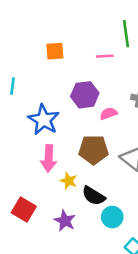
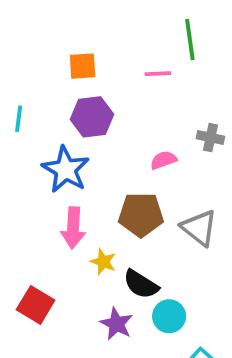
purple hexagon: (85, 95) -> (92, 117), moved
purple star: (65, 221) -> (116, 324), moved

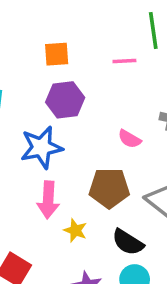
pink semicircle: (163, 160) -> (130, 139), turned -130
blue star: (66, 170) -> (41, 147), turned 30
black semicircle: (141, 284) -> (128, 242), moved

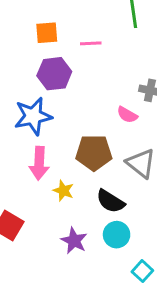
pink line: (124, 61) -> (91, 43), moved
pink semicircle: (130, 139) -> (127, 115), moved

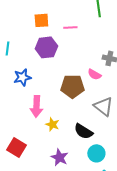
blue star: (33, 116) -> (22, 77), moved, size x0.7
brown pentagon: (94, 153) -> (72, 86), moved
cyan circle: (117, 235) -> (96, 153), moved

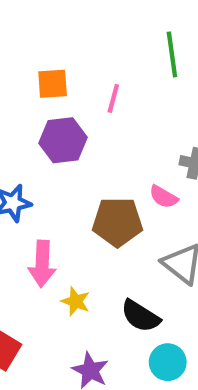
pink line: (70, 27) -> (113, 98), turned -72

